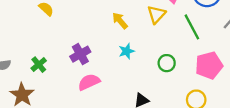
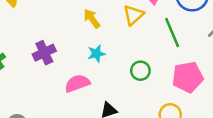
pink semicircle: (89, 82) -> (77, 83), moved

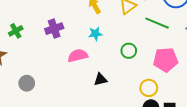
green line: (172, 32) -> (157, 23), turned -50

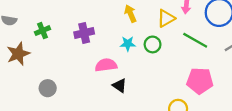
green circle: (129, 51) -> (153, 44), moved
black triangle: (100, 79) -> (120, 85), moved, turned 40

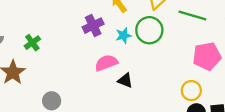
purple cross: (84, 33) -> (93, 26), moved
green circle: (153, 44) -> (149, 30), size x1.5

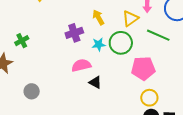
pink pentagon: (207, 56) -> (143, 68), moved

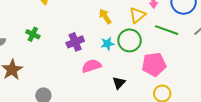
purple cross: (74, 33) -> (75, 42), moved
green cross: (22, 41) -> (33, 34), moved, turned -32
black triangle: (95, 82) -> (119, 83), moved, turned 48

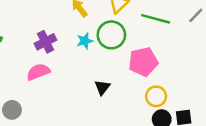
pink semicircle: (92, 66) -> (38, 72), moved

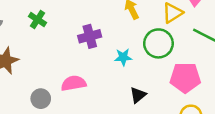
cyan star: (85, 41) -> (123, 57), moved
pink semicircle: (38, 72) -> (74, 83), moved

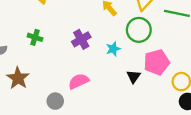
pink pentagon: (185, 78) -> (157, 62), moved

